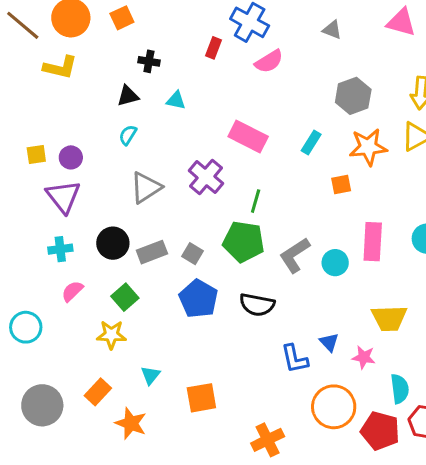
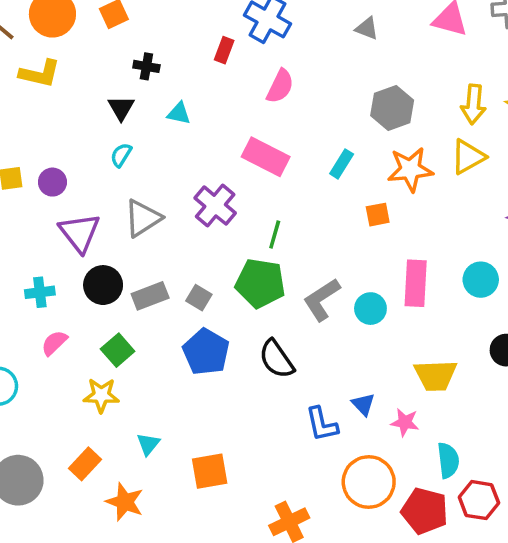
pink semicircle: (269, 61) -> (280, 86), moved, turned -32
black triangle: (128, 96) -> (121, 108), turned -45
purple triangle: (63, 197) -> (80, 233), moved
black semicircle: (257, 305) -> (277, 359), turned 44

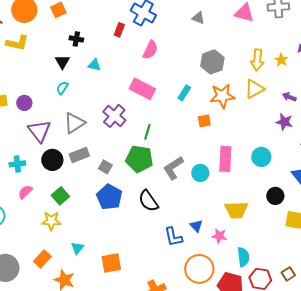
gray rectangle: (150, 296) -> (79, 155), moved

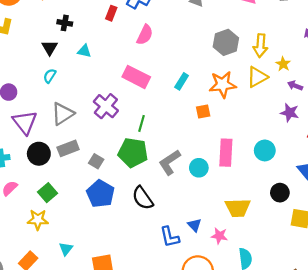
yellow star: (281, 60) -> (283, 64), moved
gray hexagon: (212, 62) -> (226, 42), moved

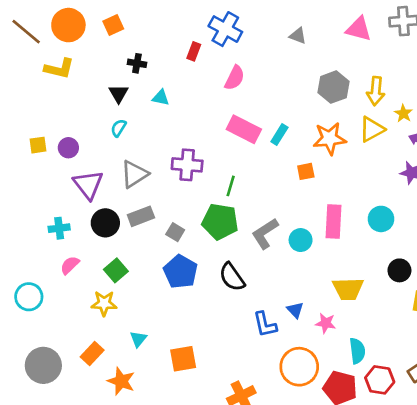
pink rectangle: (136, 77) -> (244, 129), moved
purple cross: (106, 106) -> (187, 165), turned -35

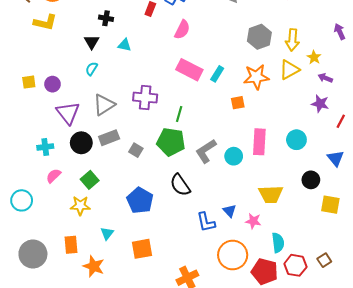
blue pentagon: (181, 272) -> (140, 200), moved
orange rectangle: (92, 353) -> (71, 245), turned -48

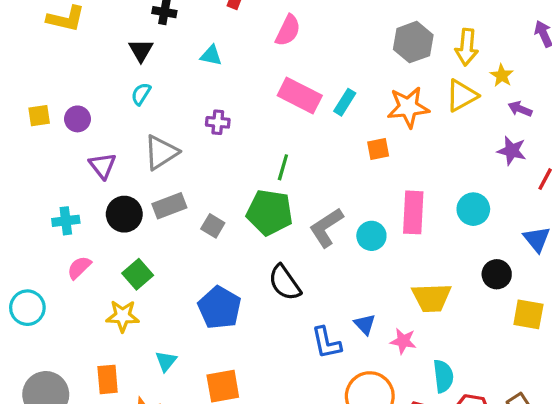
cyan triangle: (125, 45) -> (211, 55), moved
purple cross: (145, 98) -> (218, 122), moved, size x0.6
purple triangle: (68, 113) -> (103, 166), size x0.7

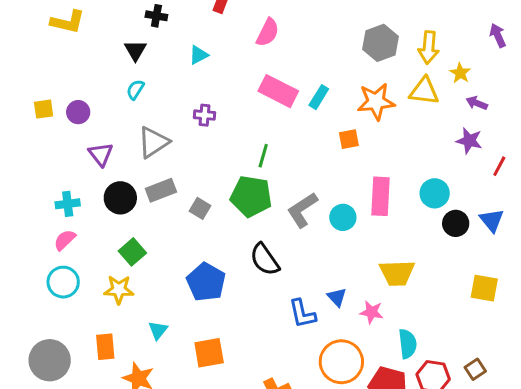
cyan triangle: (211, 55) -> (199, 55), turned -40
yellow triangle: (462, 96) -> (424, 91), turned 36
pink semicircle: (79, 268) -> (65, 240), moved
black circle: (497, 274) -> (456, 223), moved
cyan circle: (27, 308) -> (63, 282), moved

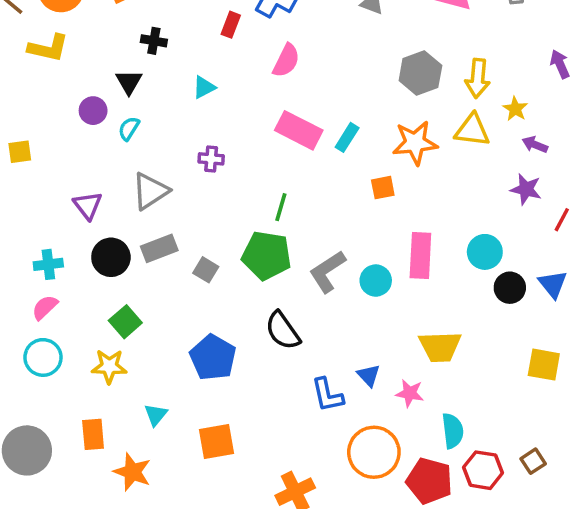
purple circle: (78, 112) -> (93, 111), moved

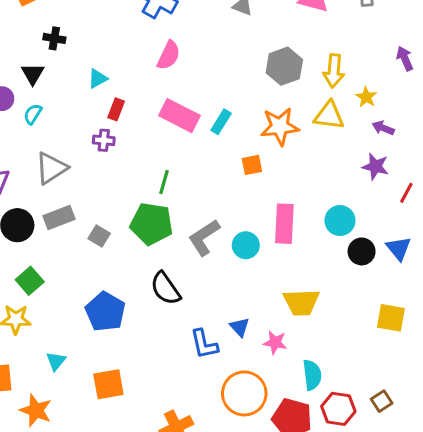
red rectangle: (231, 25) -> (116, 109), moved

